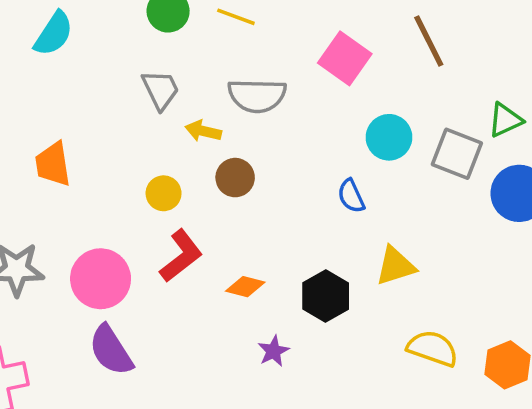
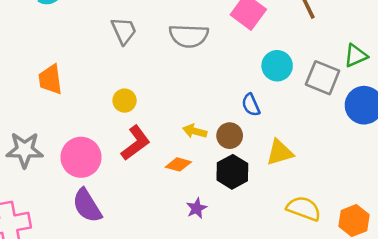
yellow arrow: (203, 131) -> (195, 131), moved
brown circle: (235, 178) -> (230, 136), moved

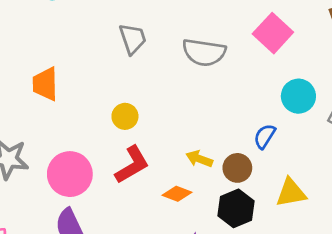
blue semicircle: (251, 105) -> (265, 136), turned 50

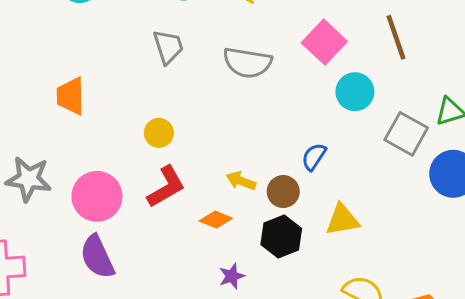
cyan circle: (298, 96) -> (355, 92), moved

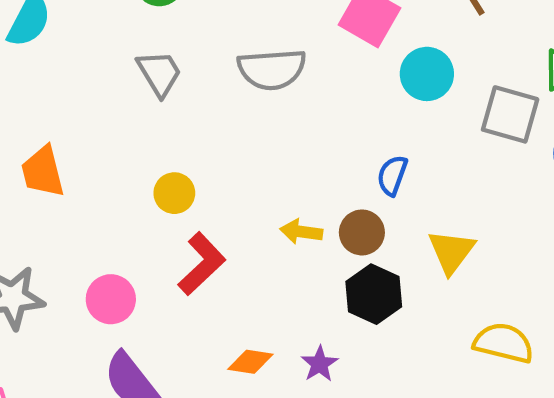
pink circle: (97, 196) -> (111, 299), size x0.7
orange diamond: (216, 220) -> (250, 362), moved
yellow triangle: (343, 220) -> (451, 252), turned -30

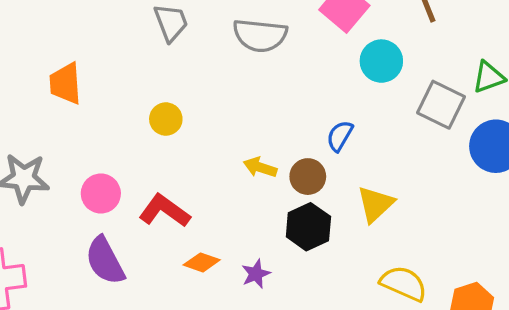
red L-shape: (202, 264) -> (164, 211), moved, turned -111

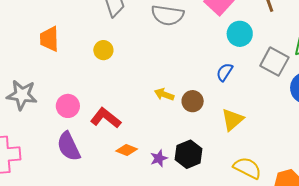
yellow circle: (166, 119) -> (103, 50), moved
blue semicircle: (340, 136) -> (225, 72), moved
black hexagon: (308, 227) -> (189, 154), moved

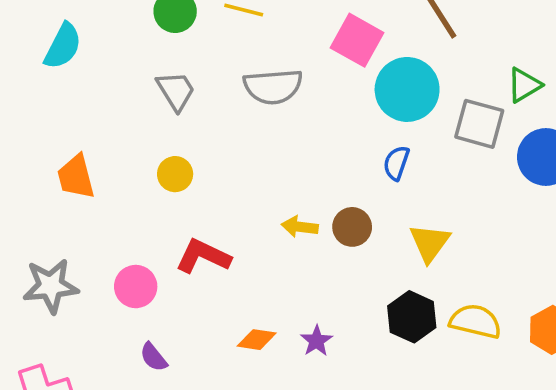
cyan circle: (240, 34) -> (407, 89), size x1.4
red L-shape: (106, 118) -> (203, 256), moved
purple semicircle: (69, 146) -> (154, 357), size x0.6
black hexagon: (189, 154) -> (412, 317), moved

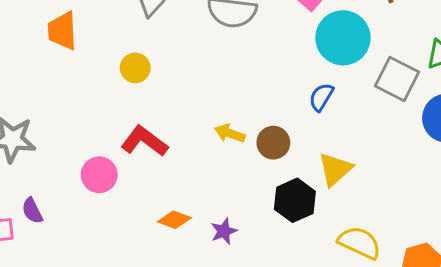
orange trapezoid: (76, 177) -> (62, 31), moved
pink circle: (136, 287) -> (99, 175), moved
black hexagon: (412, 317) -> (295, 200), moved
purple semicircle: (154, 357) -> (32, 211), moved

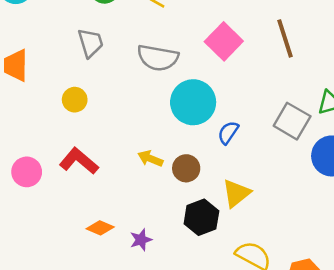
cyan circle: (343, 38) -> (193, 102), moved
pink circle: (99, 175) -> (27, 172), moved

